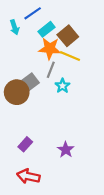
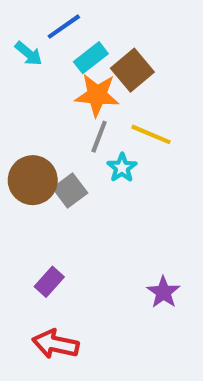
cyan arrow: (15, 27) -> (29, 54), turned -32
yellow line: (70, 56) -> (151, 134), moved
gray square: (31, 82) -> (70, 190), moved
purple star: (66, 150) -> (163, 292), moved

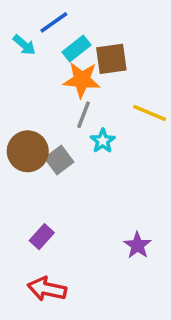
brown square: (132, 70) -> (111, 59), turned 32
yellow line: (151, 134) -> (150, 113), moved

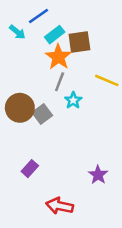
orange star: (82, 80) -> (58, 57), turned 30
red arrow: (47, 289) -> (60, 206), moved

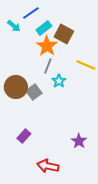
brown square: (79, 42) -> (64, 34), turned 36

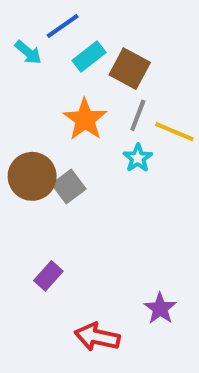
orange star: (47, 46) -> (85, 119), moved
gray line: (48, 66) -> (138, 115), moved
cyan star: (59, 81) -> (138, 158), moved
purple star: (79, 141) -> (160, 308), moved

